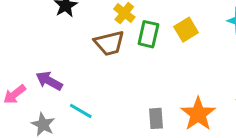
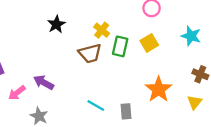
cyan line: (81, 111) -> (96, 106), moved
orange star: (198, 114) -> (159, 89), moved

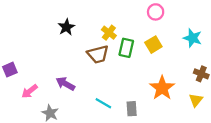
purple arrow: (44, 82) -> (65, 84), moved

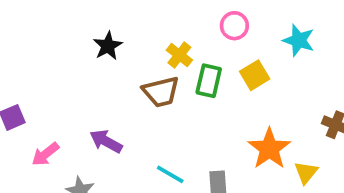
pink circle: (156, 12) -> (234, 26), moved
cyan star: (193, 38) -> (299, 40), moved
yellow triangle: (196, 100) -> (306, 172), moved

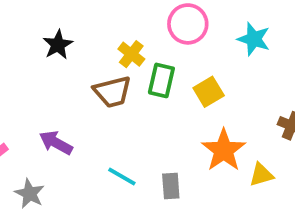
pink circle: (234, 26) -> (188, 24), size x1.4
yellow square: (255, 75) -> (209, 92), moved
yellow triangle: (306, 172) -> (261, 175), turned 35

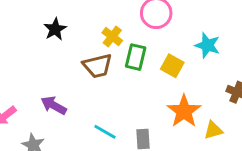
cyan star: (254, 39) -> (207, 45), moved
yellow square: (209, 92) -> (172, 66), turned -30

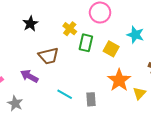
brown trapezoid: (98, 66) -> (49, 56), moved
yellow triangle: (213, 130) -> (139, 93), turned -32

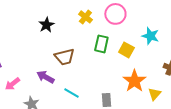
yellow cross: (70, 29) -> (85, 17), moved
cyan line: (65, 94) -> (71, 93), moved

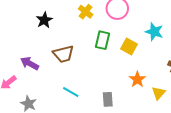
purple arrow: (45, 77) -> (30, 63), moved
orange star: (134, 81) -> (137, 79), size x0.7

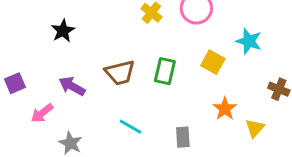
black star: (44, 20) -> (63, 31), moved
green rectangle: (102, 40) -> (165, 71), moved

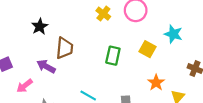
brown trapezoid: (120, 73) -> (64, 48), moved, turned -70

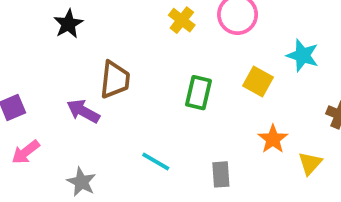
black star: (40, 26) -> (68, 24), moved
pink arrow: (25, 86) -> (26, 152), moved

